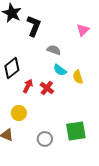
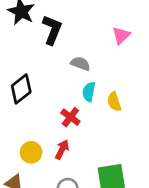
cyan semicircle: (60, 70) -> (89, 92), turned 64
red arrow: (28, 86) -> (62, 149), moved

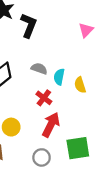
gray semicircle: (80, 64) -> (39, 69), moved
red arrow: (62, 149) -> (51, 125), moved, size x1.5

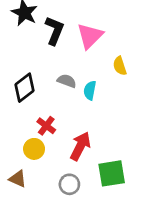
pink triangle: (86, 30) -> (90, 36), moved, size x1.5
yellow semicircle: (80, 85) -> (120, 66), moved
red cross: (44, 98) -> (46, 126), moved

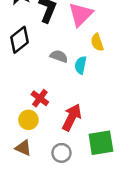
yellow semicircle: (120, 66) -> (97, 42), moved
black diamond: (25, 88) -> (20, 40), moved
brown triangle: (18, 179) -> (23, 148), moved

